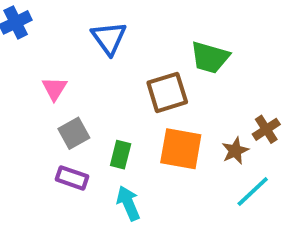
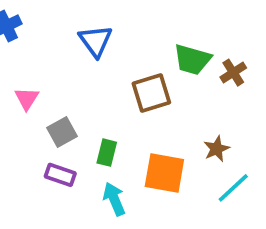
pink triangle: (54, 89) -> (27, 99), moved
brown cross: (266, 129) -> (233, 73), moved
orange square: (181, 149) -> (164, 173), moved

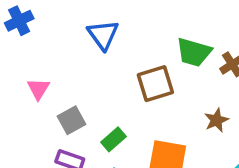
brown star: (216, 149) -> (216, 120), moved
green rectangle: (107, 153) -> (113, 139), turned 35

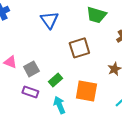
green trapezoid: (194, 52) -> (96, 15), moved
pink triangle: (38, 89) -> (10, 62), moved, turned -40

